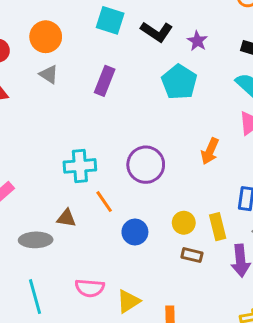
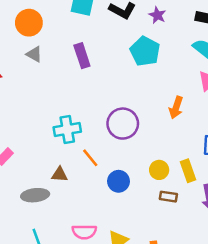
purple rectangle: (105, 81) -> (82, 56), turned -35

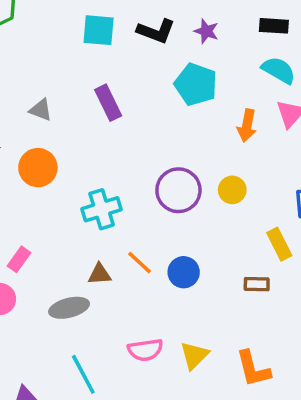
orange circle: (29, 23) -> (38, 168), moved
orange arrow: (176, 108) -> (247, 126), moved
orange line: (90, 158) -> (140, 263), moved
yellow circle: (159, 170) -> (232, 190), moved

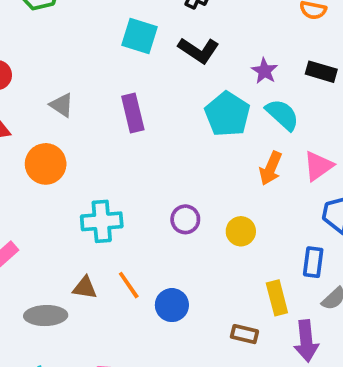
purple star: (206, 31) -> (264, 71), moved
cyan semicircle: (279, 70) -> (282, 115), moved
purple circle: (178, 190) -> (185, 219), size x0.6

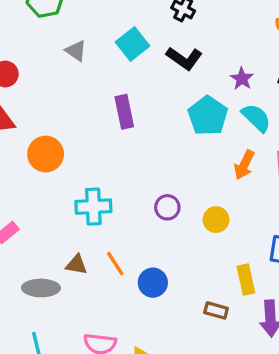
cyan square: (140, 36) -> (133, 44), turned 32
gray triangle: (62, 105) -> (76, 51), moved

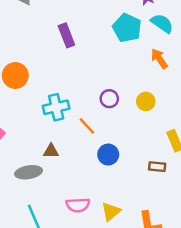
orange arrow: (244, 165) -> (159, 59), turned 130
orange line: (115, 264) -> (87, 126), moved

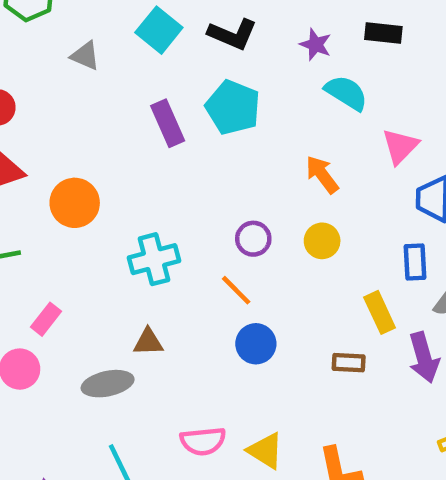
cyan pentagon: (127, 28) -> (233, 107), moved
orange arrow: (159, 59) -> (322, 175), moved
orange line: (87, 126) -> (236, 290), moved
yellow triangle: (111, 212) -> (265, 451), turned -45

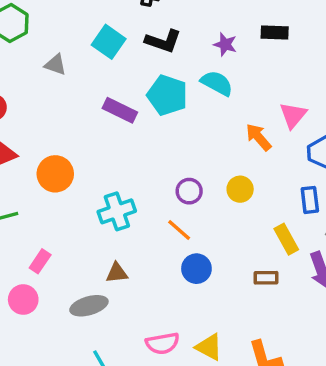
cyan semicircle: (346, 93) -> (217, 83), moved
purple rectangle: (168, 123) -> (120, 110), turned -36
orange arrow: (322, 175) -> (258, 137), moved

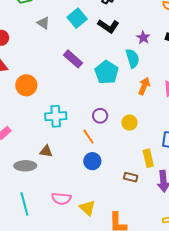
cyan semicircle: (217, 83) -> (133, 58), turned 30
cyan pentagon: (167, 95) -> (107, 72), moved
orange arrow: (258, 137) -> (144, 86), moved, turned 48

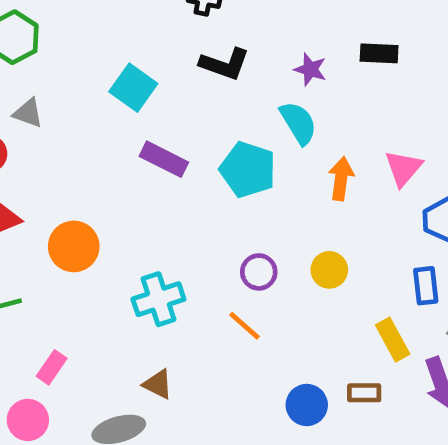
cyan square: (77, 18) -> (133, 88), moved
gray triangle: (43, 23) -> (28, 113), moved
brown triangle: (46, 151) -> (158, 384), turned 32
blue circle: (92, 161) -> (307, 405), moved

